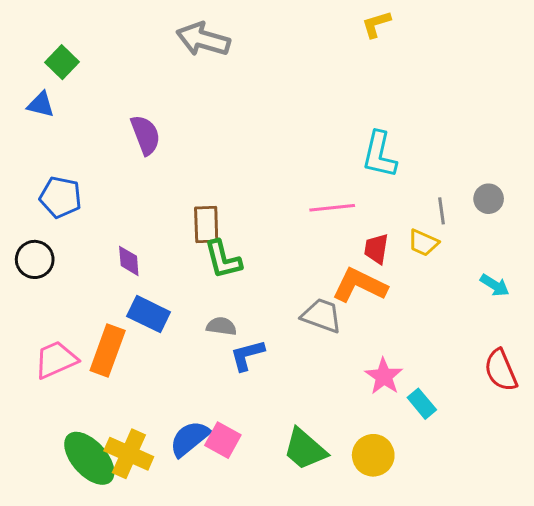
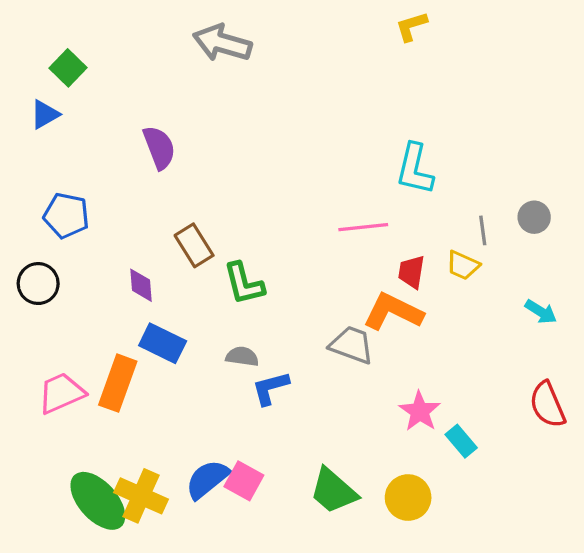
blue triangle: (41, 105) -> (45, 114), turned -44
brown rectangle: (206, 225) -> (194, 245), moved, turned -30

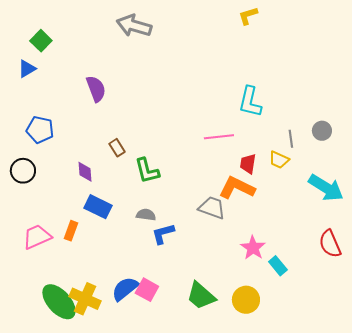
brown rectangle: (194, 245) -> (117, 148), size x0.7
cyan arrow: (541, 312) -> (326, 188), size x1.8
orange rectangle: (118, 383) -> (71, 231), size x0.6

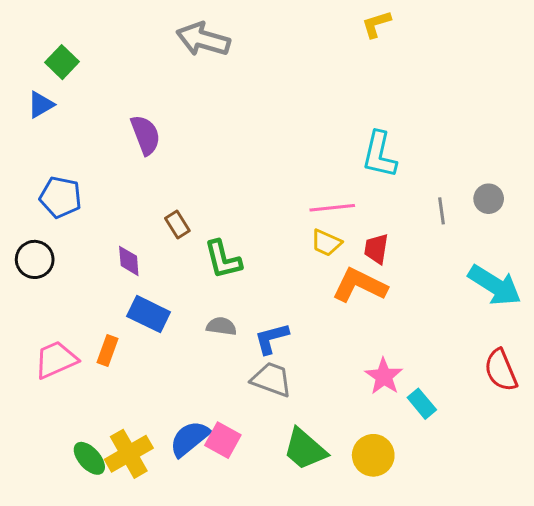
yellow trapezoid: (279, 160) -> (326, 243), moved
gray trapezoid: (212, 208) -> (272, 379), moved
blue L-shape: (163, 234) -> (272, 338), moved
yellow cross: (85, 299) -> (129, 454), turned 36
green ellipse: (59, 302) -> (89, 458), size x0.6

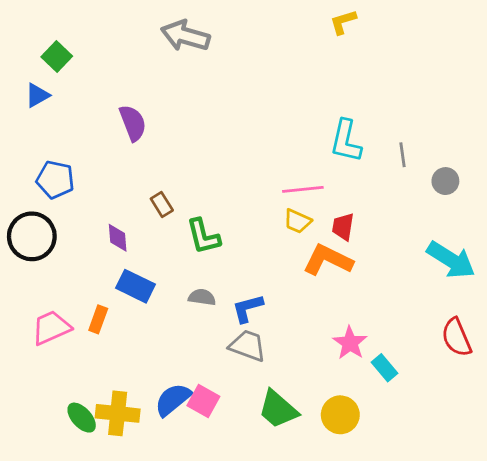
gray line: (442, 211) -> (403, 155), moved
black circle: (35, 259) -> (32, 236), size x1.4
yellow cross: (129, 454) -> (118, 413), turned 36

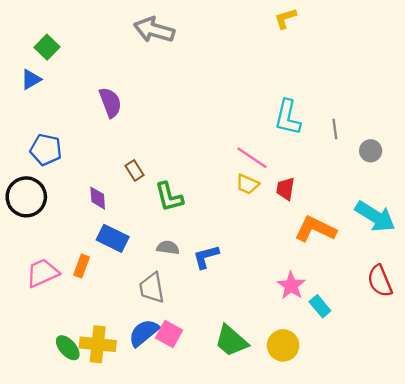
pink line: (303, 189) -> (252, 158), turned 40
orange L-shape: (328, 260) -> (315, 229), moved
gray trapezoid: (248, 346) -> (152, 288), moved, turned -120

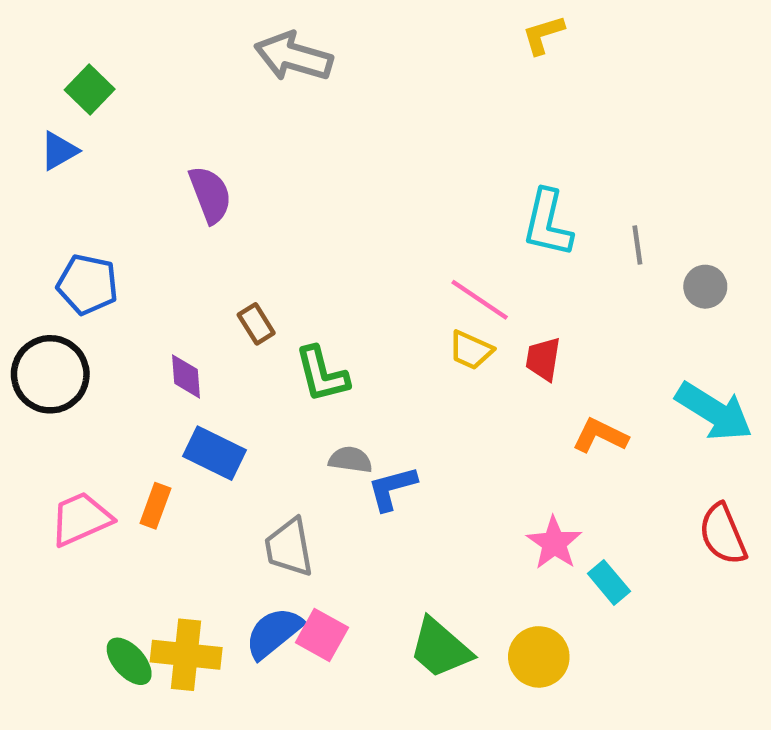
orange L-shape: (315, 229) -> (600, 436), size x0.7
gray semicircle: (168, 248) -> (350, 460), moved

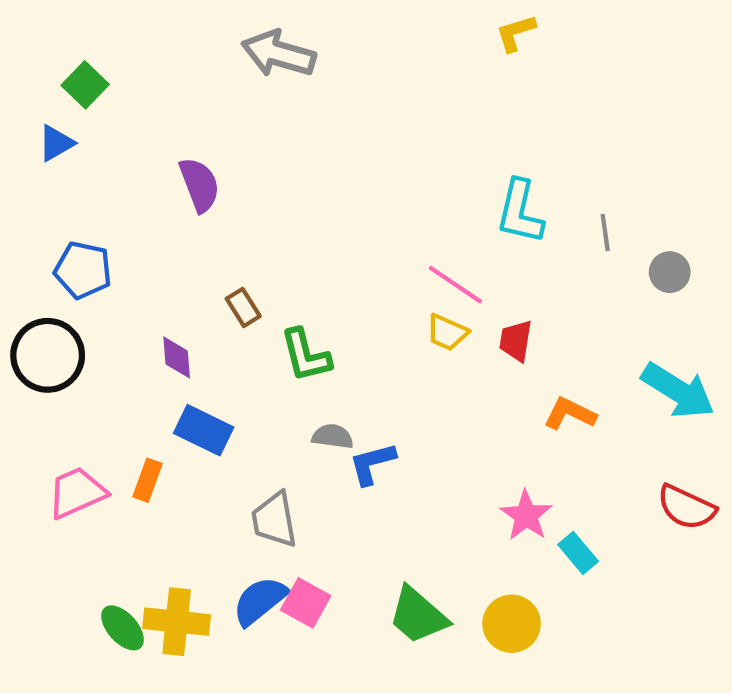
red semicircle: (723, 534) -> (686, 507), turned -42

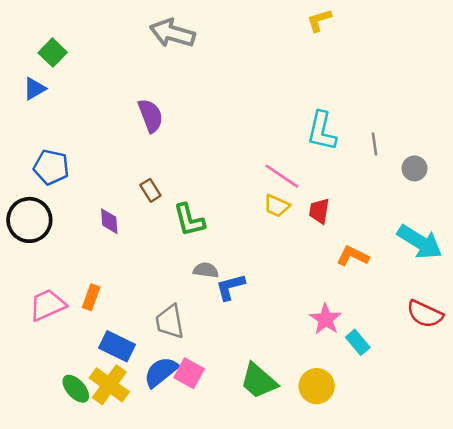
purple semicircle: (199, 185) -> (150, 116), moved
blue rectangle: (204, 430) -> (117, 346), moved
yellow cross: (177, 622) -> (109, 385), turned 30

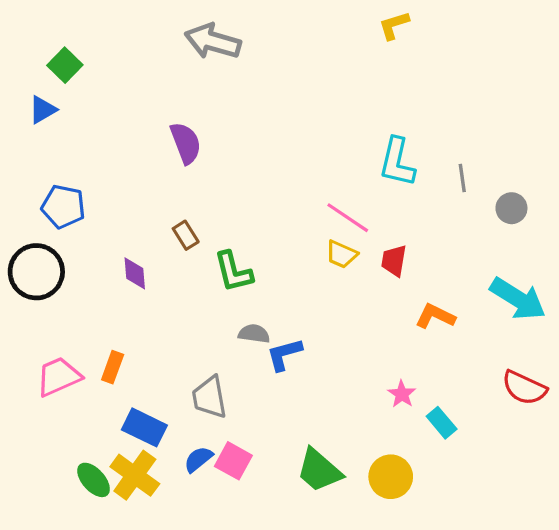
pink star: (326, 319) -> (402, 394), size x0.7
blue semicircle: (161, 372) -> (198, 459), size x0.7

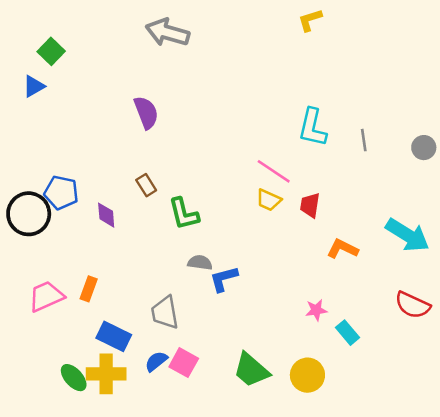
blue pentagon: (63, 207) -> (61, 193), moved
gray circle: (511, 208) -> (424, 148), moved
pink star: (402, 394) -> (316, 310), turned 30
yellow cross: (135, 475) -> (106, 374), turned -36

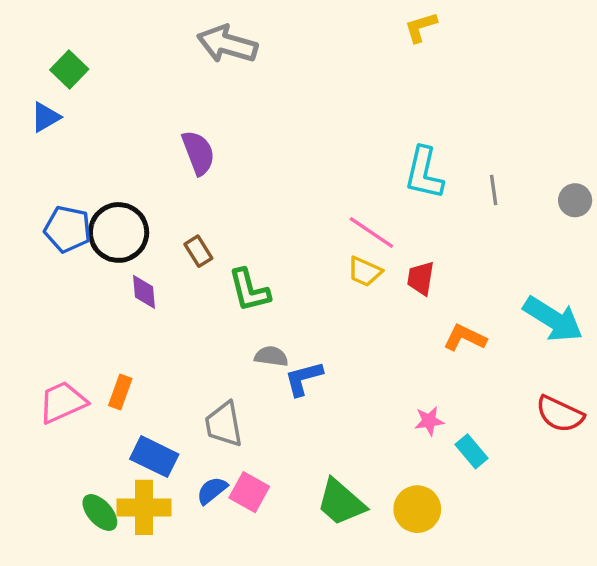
blue pentagon: (61, 193) -> (68, 229), moved
black circle: (29, 214) -> (119, 232), moved

